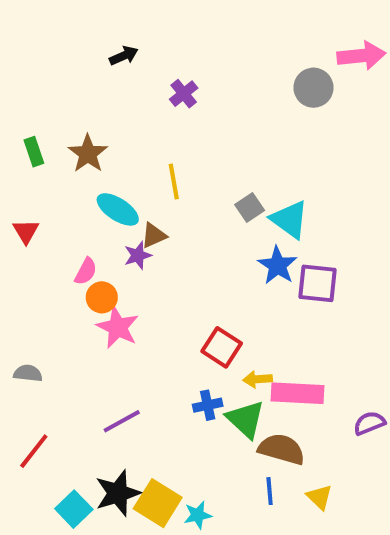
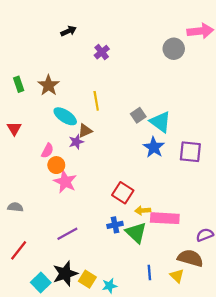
purple square: (317, 283) -> (190, 152), moved
brown semicircle: (282, 449) -> (190, 258), moved
yellow square: (158, 503) -> (87, 279), size x0.7

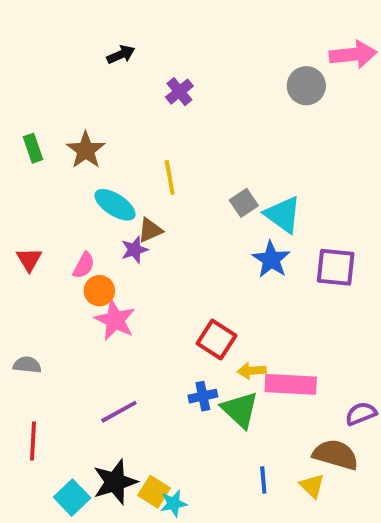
red triangle: (14, 129) -> (29, 259), moved
red line: (19, 250) -> (33, 441), turned -35
cyan star: (109, 286) -> (174, 503), moved

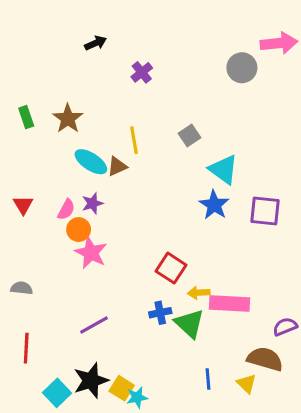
gray square: (244, 203) -> (190, 136), moved
brown triangle: (150, 230) -> (117, 166), moved
purple star: (135, 250) -> (92, 203), moved

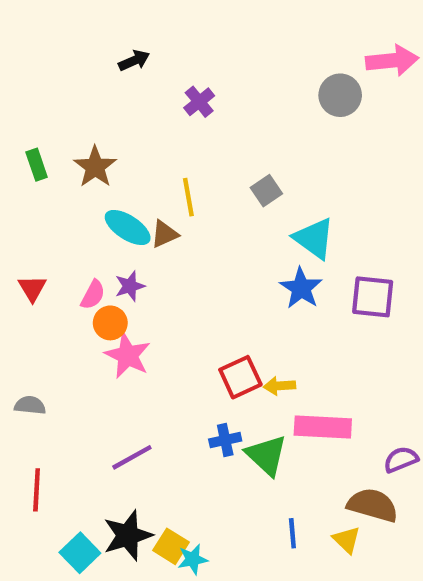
red square: (171, 268) -> (240, 377), turned 32
yellow arrow: (199, 293) -> (279, 386), moved

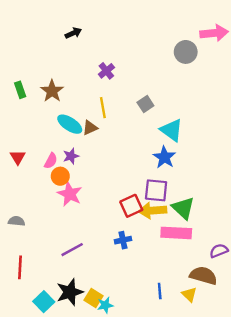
purple cross: (199, 102) -> (106, 71), moved
purple square: (373, 297) -> (156, 190), moved
yellow arrow: (279, 386) -> (153, 210), size x1.6
green triangle: (266, 455) -> (183, 208), moved

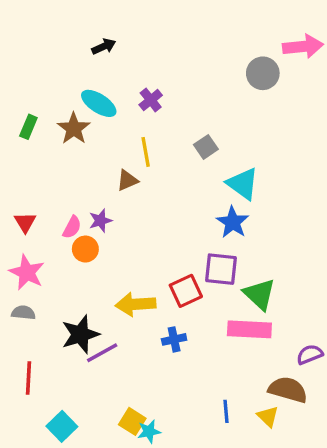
green rectangle: (20, 90) -> (28, 127), turned 42
cyan ellipse: (70, 124) -> (99, 103), moved
pink star: (70, 194) -> (27, 272), moved
yellow arrow: (153, 210) -> (136, 304), moved
black star: (70, 292) -> (80, 334), moved

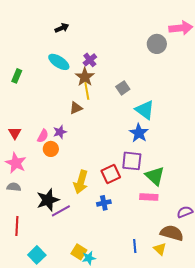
brown star: (74, 129) -> (85, 77), moved
yellow arrow: (136, 304) -> (81, 182), turned -70
pink rectangle: (249, 329) -> (149, 197), size x0.7

